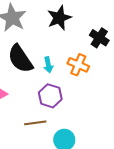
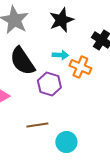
cyan arrow: (48, 65) -> (60, 55), moved, turned -77
purple hexagon: (50, 96) -> (49, 84), moved

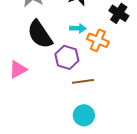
brown line: (37, 125) -> (83, 81), moved

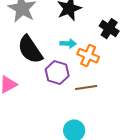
brown line: (83, 81) -> (86, 88), moved

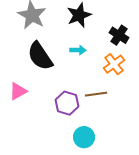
orange cross: (88, 56) -> (114, 64), moved, turned 30
purple hexagon: (57, 73) -> (67, 103), moved

